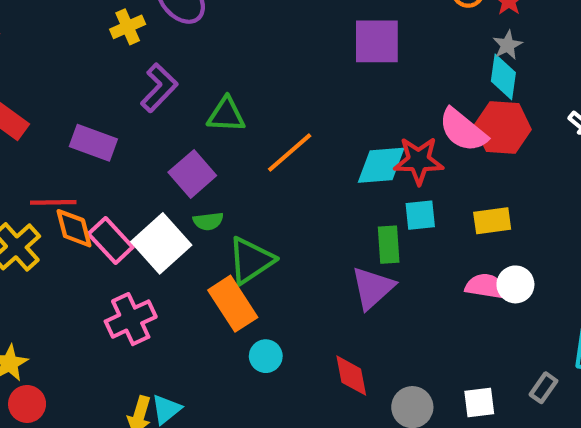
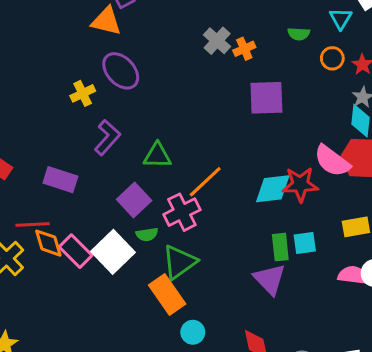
cyan square: (420, 215) -> (305, 243), moved
purple triangle: (373, 288) -> (270, 279), turned -30
pink cross: (131, 319) -> (182, 212), moved

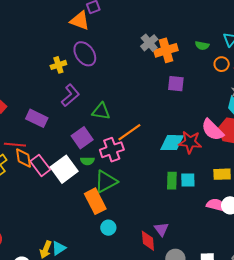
orange cross: (244, 49) -> (166, 50), size x1.6
purple square: (266, 98) -> (176, 84), size x0.7
purple triangle: (270, 279) -> (161, 229), moved, size x0.7

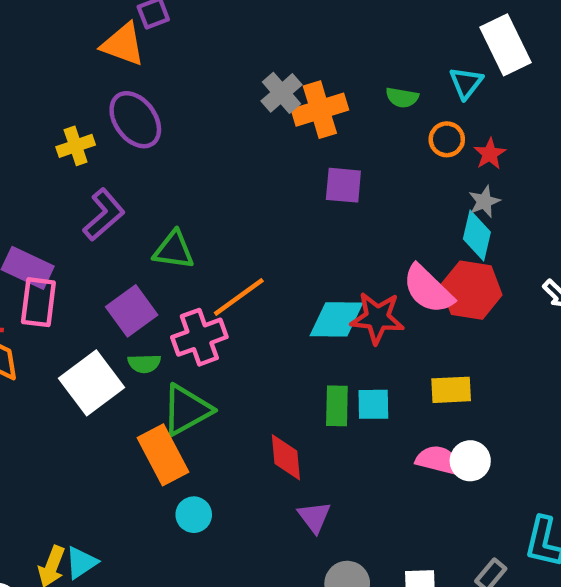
pink rectangle: (40, 165) -> (38, 302), moved, turned 45
red diamond: (148, 241) -> (286, 457), moved

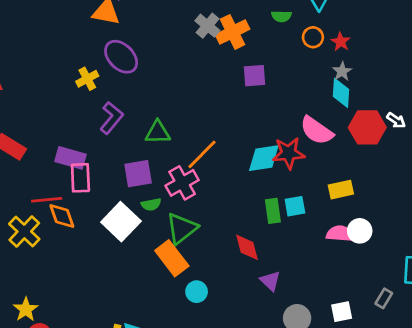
red hexagon: (471, 290) -> (367, 127), moved
purple square: (132, 311) -> (138, 174), turned 36

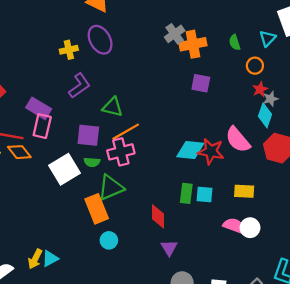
green semicircle: (281, 16) -> (235, 42), turned 56
red star: (341, 42) -> (260, 89), moved
orange line: (202, 154) -> (126, 132), moved
orange diamond: (62, 216) -> (19, 152), turned -35

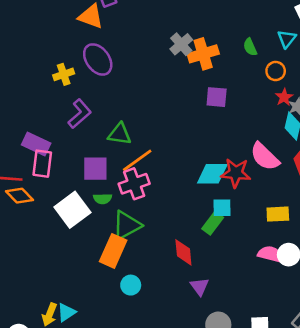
green rectangle: (186, 193) -> (213, 223), turned 36
cyan square: (204, 194) -> (222, 208), moved
orange rectangle: (97, 209) -> (113, 251), turned 52

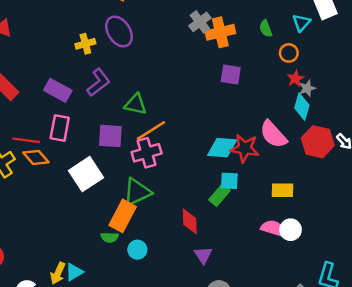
purple rectangle: (36, 144) -> (58, 90), moved
green semicircle: (103, 199) -> (110, 237), moved

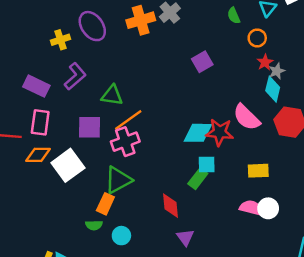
orange cross: (220, 32) -> (141, 20), moved
purple square: (231, 74) -> (202, 62), turned -35
orange diamond: (36, 157) -> (38, 155), moved, turned -45
orange rectangle: (123, 216) -> (105, 204), size x0.7

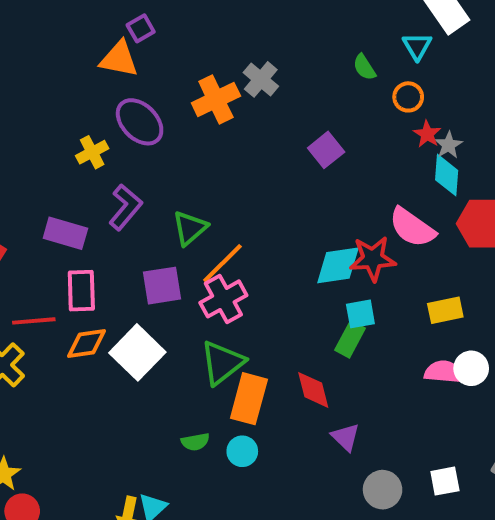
green triangle: (112, 95) -> (190, 228), turned -40
orange rectangle: (105, 204) -> (249, 399), moved, size x1.4

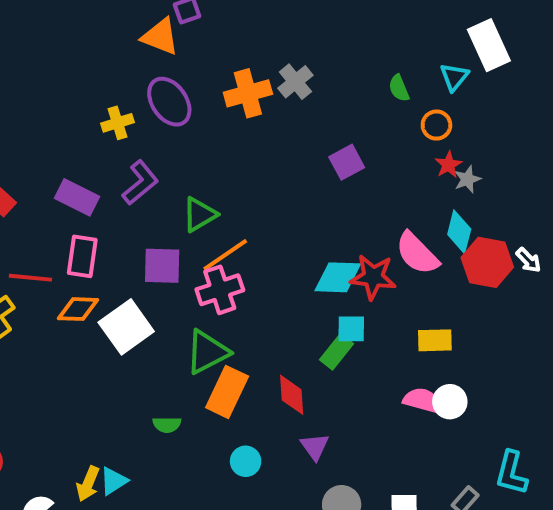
cyan diamond: (447, 175) -> (459, 232), moved
cyan circle: (242, 451) -> (246, 461), moved

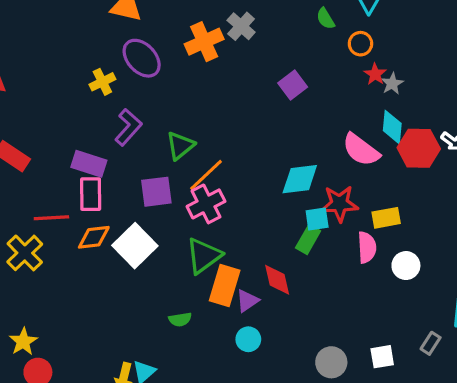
purple rectangle: (77, 197) -> (89, 164), moved
red star: (373, 277) -> (340, 204), moved
pink semicircle: (422, 400) -> (367, 247), moved, turned 80
purple triangle: (315, 447) -> (247, 301), moved, turned 40

